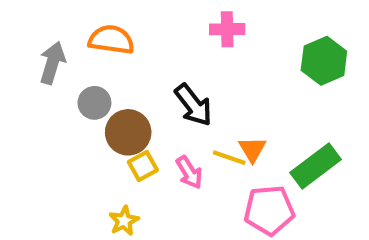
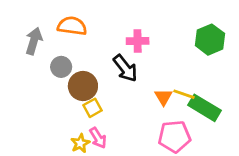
pink cross: (227, 29) -> (138, 41), moved
yellow line: (229, 158) -> (184, 94), moved
green rectangle: (316, 166) -> (204, 108), turned 68
pink arrow: (189, 172) -> (98, 138), moved

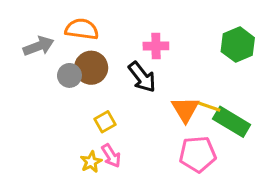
gray arrow: (34, 41) -> (39, 46), turned 52
brown circle: (83, 86) -> (91, 68), moved
orange triangle: (164, 97) -> (185, 109), size x1.4

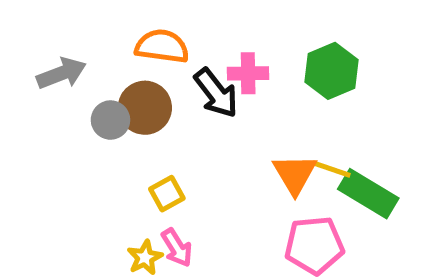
orange semicircle: (82, 29) -> (162, 46), moved
green hexagon: (238, 45) -> (332, 71), moved
black arrow: (142, 77) -> (216, 93), moved

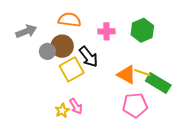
black arrow: (216, 93) -> (89, 57), moved
orange triangle: (295, 174) -> (127, 75), turned -30
yellow square: (167, 194) -> (72, 69), moved, size x1.6

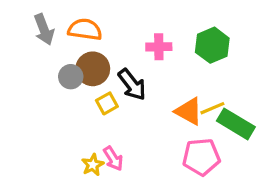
orange semicircle: (70, 20) -> (85, 29), moved
gray arrow: (26, 31) -> (44, 29), moved, turned 90
yellow square: (72, 69) -> (107, 103), size x0.6
yellow line: (142, 73) -> (212, 108), turned -42

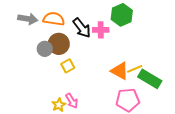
gray arrow: (44, 29) -> (28, 19), turned -60
green hexagon: (212, 45) -> (122, 15), moved
black arrow: (132, 85) -> (82, 28), moved

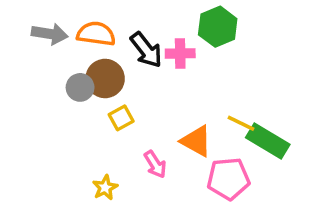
yellow line: (135, 69) -> (241, 123), turned 49
orange triangle: (120, 71) -> (196, 141), moved
pink arrow: (72, 101) -> (155, 164), moved

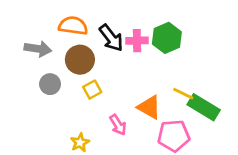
green hexagon: (218, 27) -> (167, 38), moved
gray arrow: (50, 34) -> (38, 49), moved
gray circle: (80, 87) -> (50, 84), moved

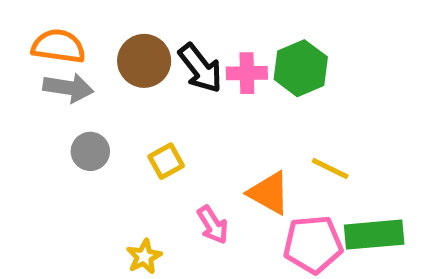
orange semicircle: (73, 26) -> (58, 46), moved
brown circle: (80, 60) -> (144, 61), moved
green rectangle: (204, 107) -> (374, 235), moved, turned -36

